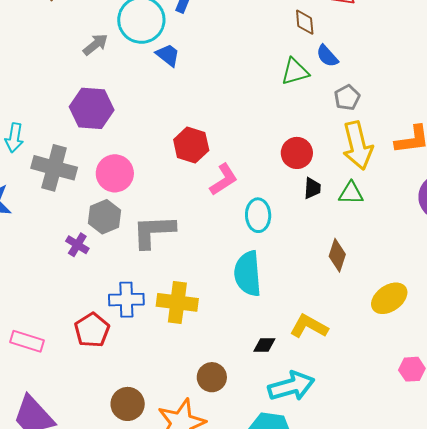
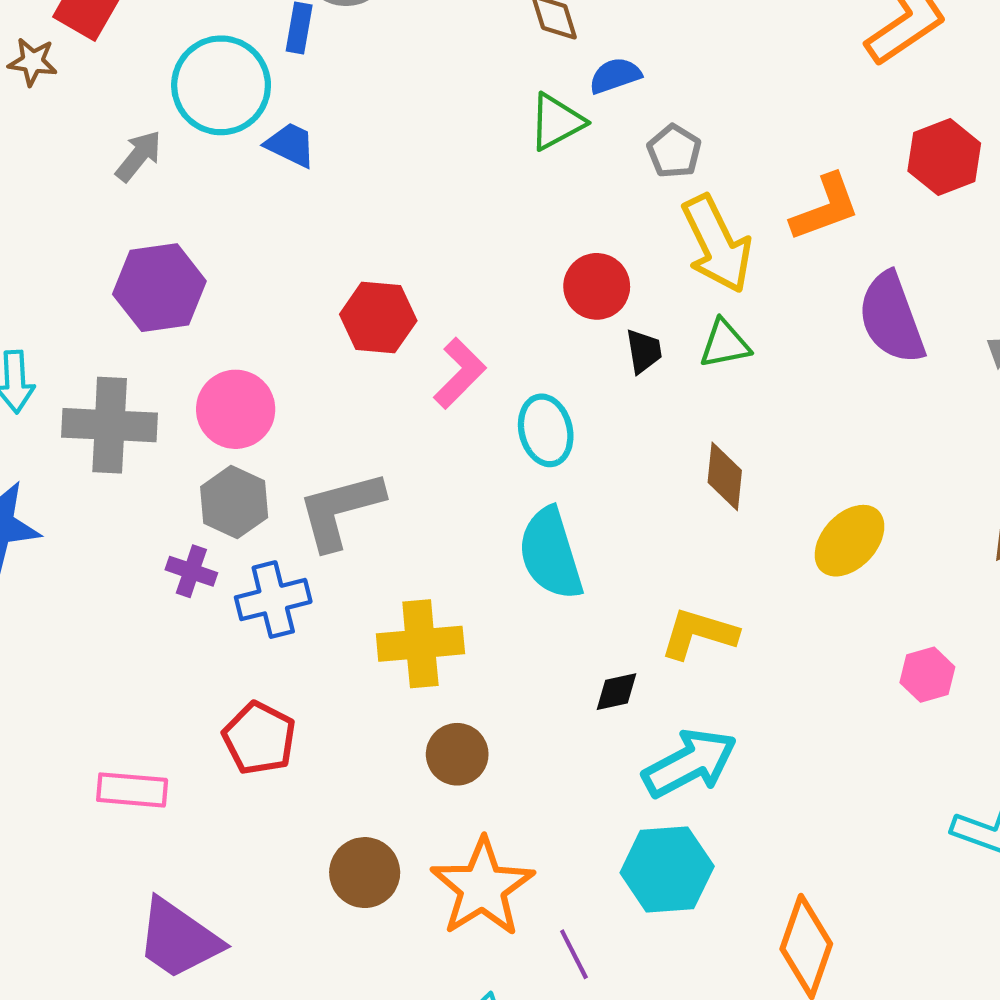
blue semicircle: (327, 56) -> (615, 76), turned 125
blue cross: (126, 300) -> (273, 600), moved
brown circle: (212, 377) -> (457, 754), moved

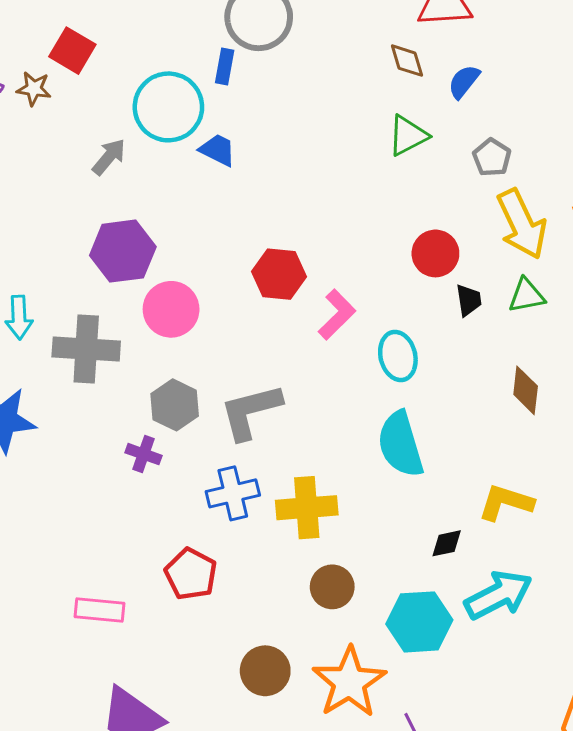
blue semicircle: (615, 76) -> (464, 82), moved, turned -33
pink circle: (236, 409) -> (171, 309), moved
blue cross: (273, 600) -> (233, 493), moved
cyan hexagon: (667, 869) -> (419, 622), moved

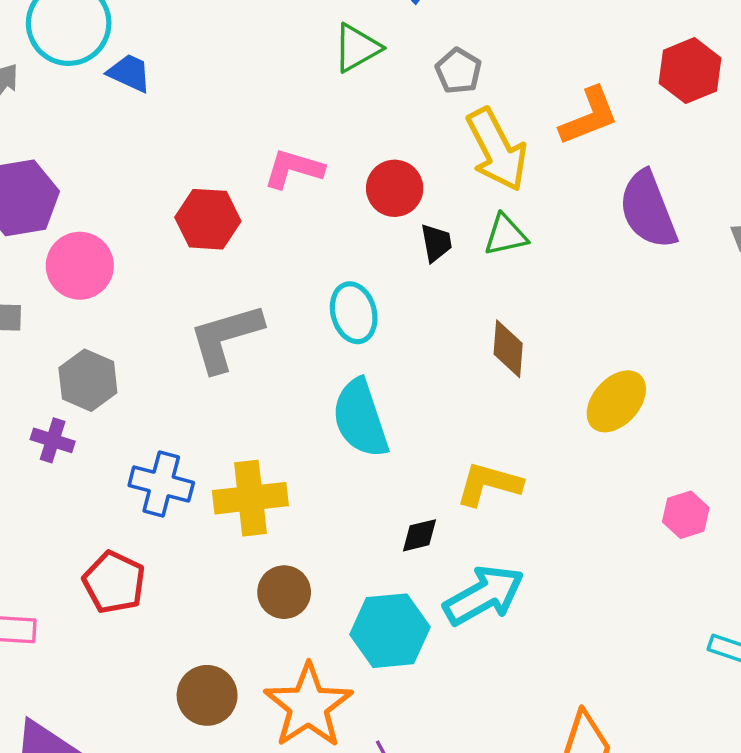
pink L-shape: (337, 315) -> (294, 169), moved, turned -117
gray L-shape: (251, 411) -> (226, 338), moved
blue cross: (233, 493) -> (161, 484), turned 30

